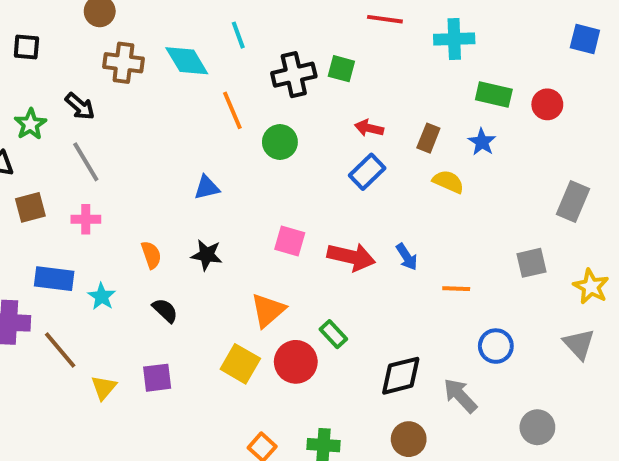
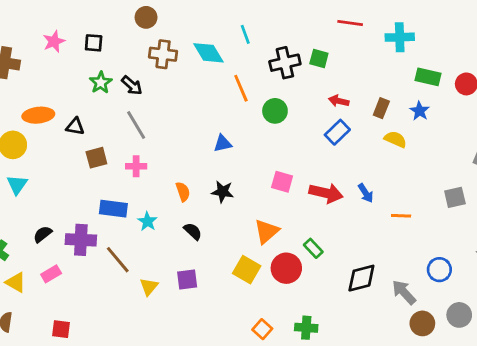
green star: (30, 124) -> (101, 83), moved
blue circle: (496, 346) -> (439, 270), moved
brown circle: (409, 439) -> (422, 323), moved

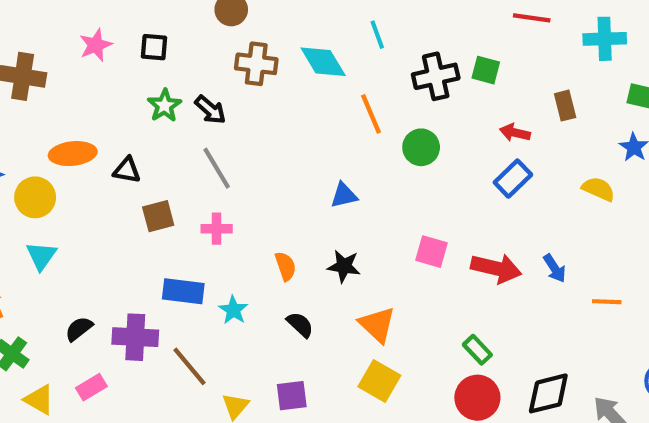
brown rectangle: (381, 108) -> (565, 106), moved, turned -36
orange triangle: (266, 231) -> (377, 325), moved, turned -36
red circle: (286, 268) -> (477, 398), moved

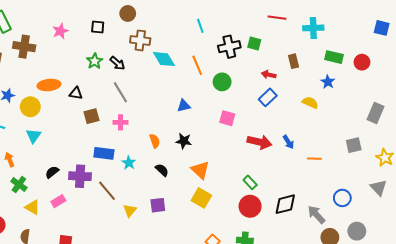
black square: (154, 47) -> (98, 27), moved
cyan diamond: (323, 62) -> (164, 59), moved
pink square: (432, 252) -> (227, 118), moved

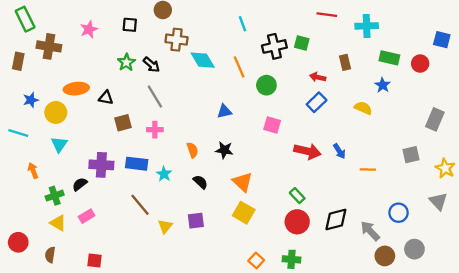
blue square: (382, 28) -> (442, 40), moved
purple cross: (80, 176) -> (101, 165), moved
green cross: (19, 185) -> (55, 196), moved, turned 35

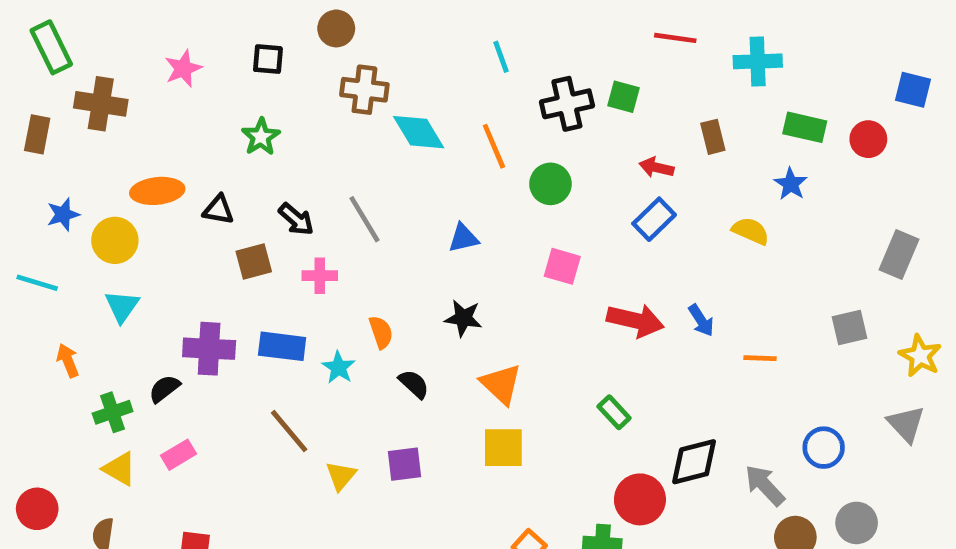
black arrow: (151, 65) -> (296, 219), moved
gray line: (155, 97) -> (364, 219), moved
orange semicircle: (192, 150) -> (381, 332), moved
yellow square: (244, 213) -> (503, 448), turned -30
red circle: (297, 222) -> (640, 499), moved

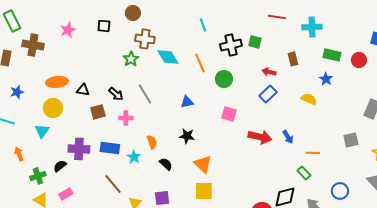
green star: (261, 137) -> (131, 59), moved
yellow circle: (115, 240) -> (53, 108), moved
green rectangle: (614, 412) -> (304, 173), moved

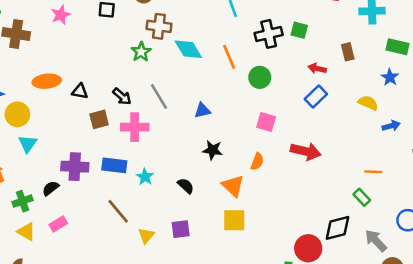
blue triangle: (187, 102) -> (202, 111), moved
yellow circle: (53, 108) -> (17, 114), moved
pink cross: (126, 118) -> (135, 127), size x1.5
blue arrow: (288, 137) -> (391, 126), moved, turned -72
orange semicircle: (152, 142) -> (257, 162), moved, turned 40

